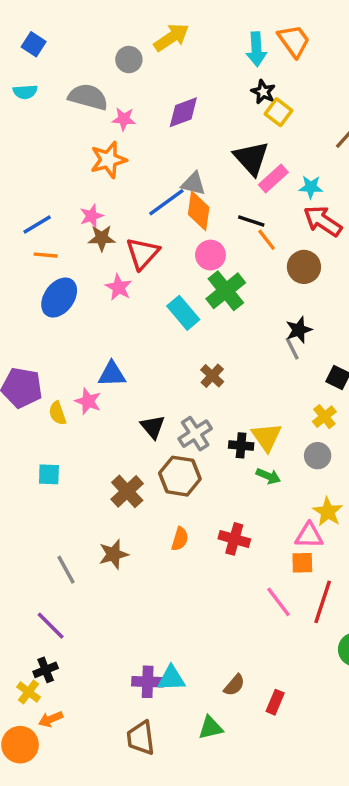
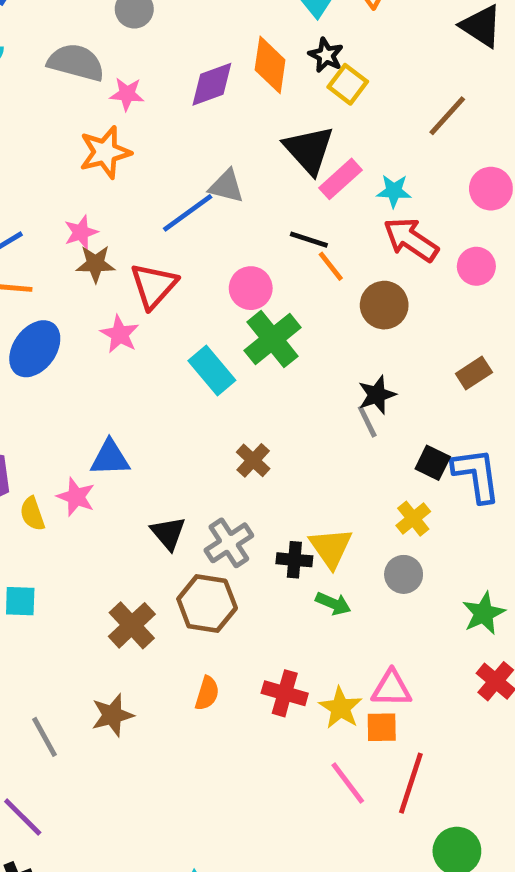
orange diamond: (199, 211) -> (270, 65), moved
yellow star: (328, 512) -> (340, 708), moved

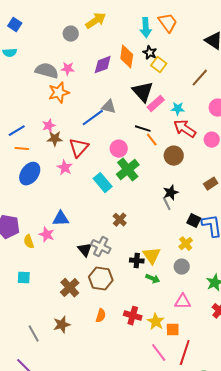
gray semicircle: (76, 62) -> (47, 71), moved
gray cross: (229, 543) -> (101, 247), moved, turned -30
pink triangle: (391, 688) -> (183, 302), moved

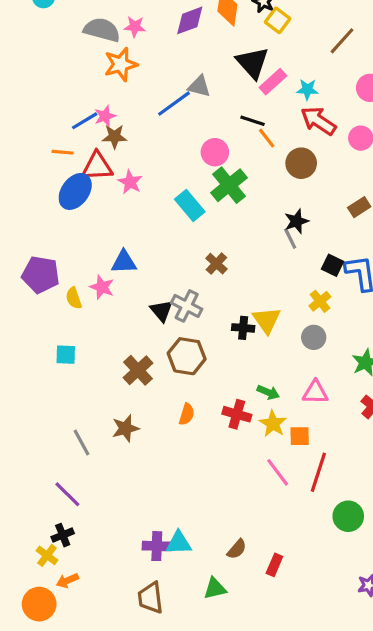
blue line: (17, 131) -> (85, 121), moved
red triangle: (79, 148) -> (97, 166), moved, turned 45
green arrow: (153, 279) -> (268, 392), moved

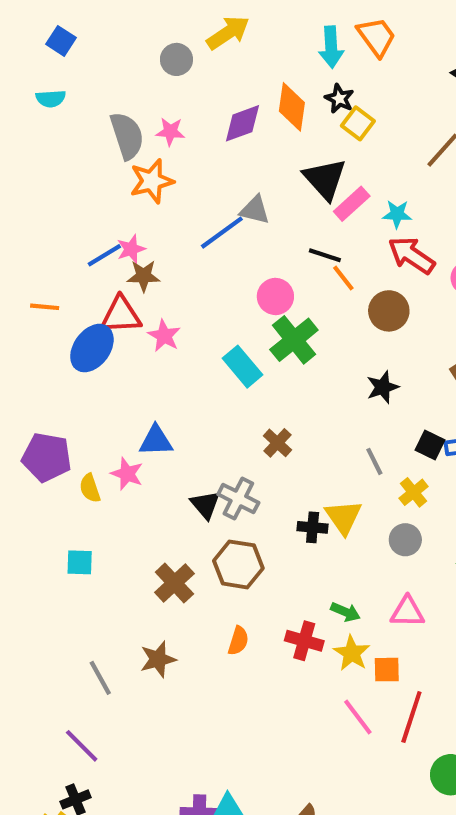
gray semicircle: (102, 30) -> (127, 136), turned 57
orange line: (63, 152) -> (45, 307), moved
gray line: (290, 239) -> (374, 461), moved

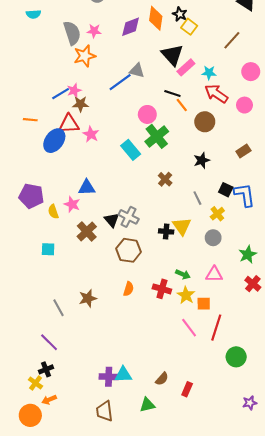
brown cross: (277, 443) -> (165, 179), moved
brown cross: (174, 583) -> (87, 231), moved

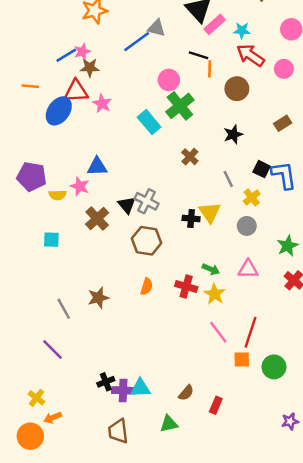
orange line: (182, 105) -> (210, 69), turned 40
yellow semicircle: (53, 212) -> (58, 195), turned -72
orange square: (204, 304) -> (242, 360), moved
black cross: (46, 369) -> (106, 382), moved

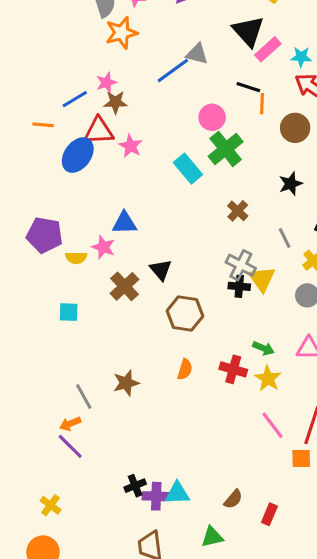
blue line: (66, 55) -> (75, 99), moved
gray cross: (147, 201) -> (241, 265), moved
orange arrow: (53, 418) -> (70, 424), moved

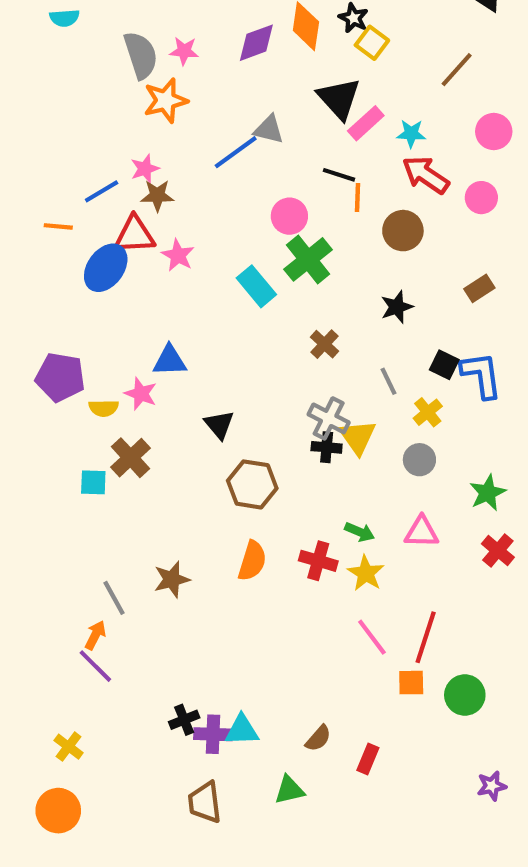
brown cross: (125, 286) -> (130, 458), moved
orange semicircle: (185, 369) -> (252, 561), size x1.4
orange arrow: (70, 424) -> (95, 635), turned 140

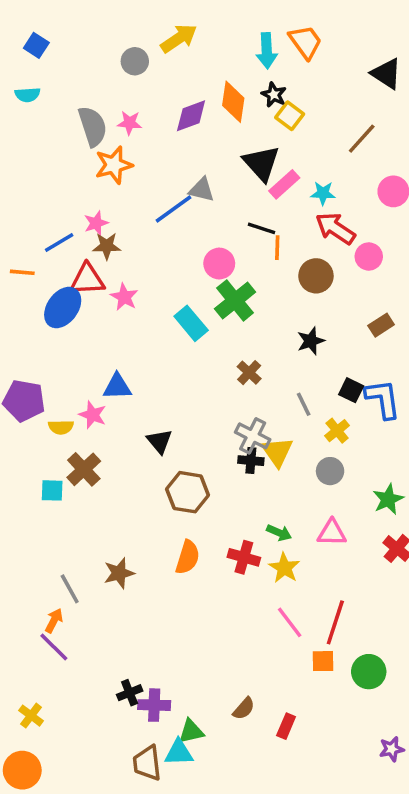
pink circle: (481, 198) -> (369, 256), moved
cyan triangle: (242, 730) -> (179, 753), moved
green triangle: (289, 790) -> (191, 731), moved

